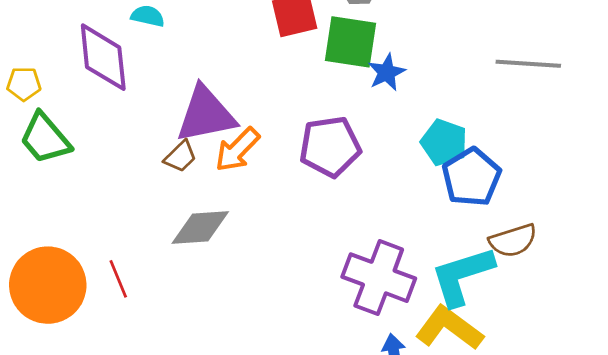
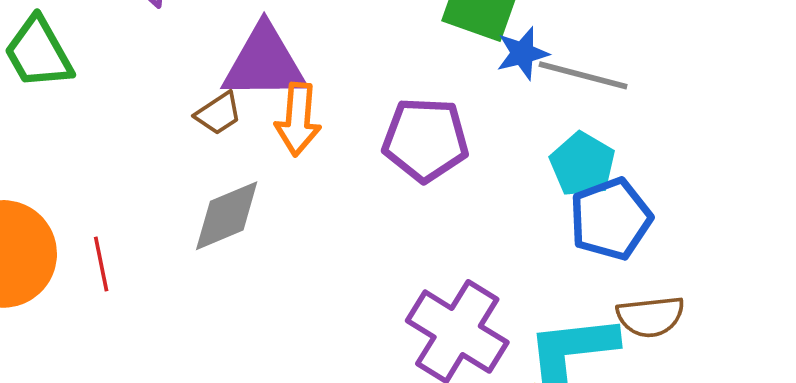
gray line: (528, 64) -> (583, 75), moved
orange arrow: (237, 150) -> (298, 119), turned -51
gray diamond: (200, 227) -> (227, 216), turned -30

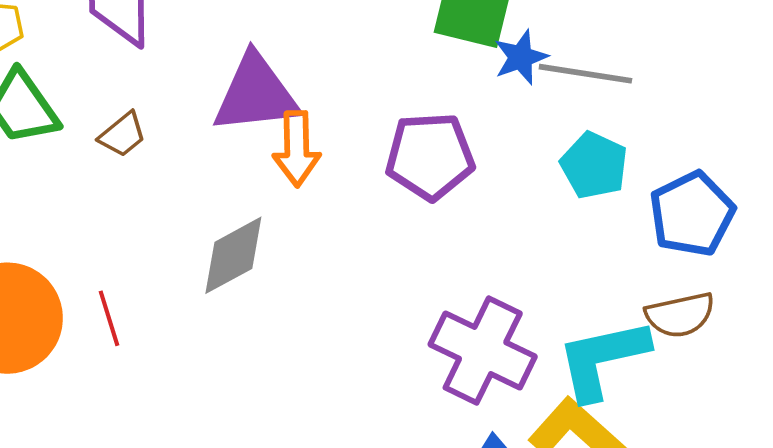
brown trapezoid: (218, 113) -> (122, 135), moved
blue pentagon: (611, 219) -> (692, 214), moved

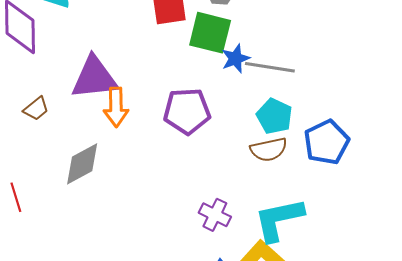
brown trapezoid: (122, 135) -> (36, 109), moved
brown semicircle: (680, 315) -> (269, 149), moved
purple cross: (483, 351) -> (215, 215), size x0.6

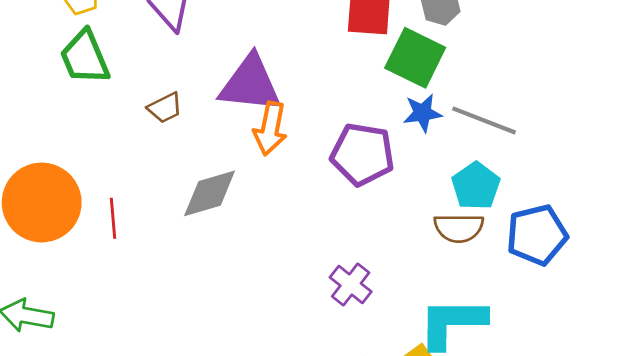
blue star: (235, 59) -> (423, 113), moved
purple cross: (215, 215) -> (351, 284), moved

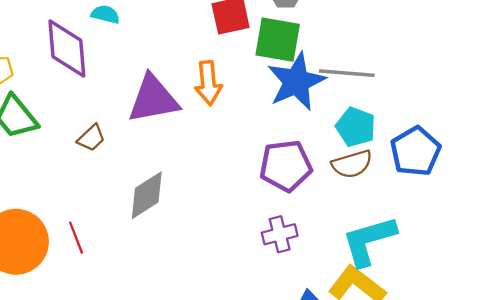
blue star: (423, 113) -> (296, 82), size x1.8
orange arrow: (270, 129) -> (208, 83), moved
purple pentagon: (362, 154) -> (286, 166), moved
purple cross: (351, 284) -> (280, 234), turned -36

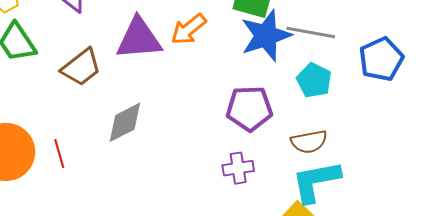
orange arrow: (208, 83) -> (189, 29), turned 51
brown trapezoid: (91, 138) -> (81, 67), size x1.6
blue pentagon: (415, 151) -> (381, 59), moved
brown semicircle: (352, 164) -> (309, 142), moved

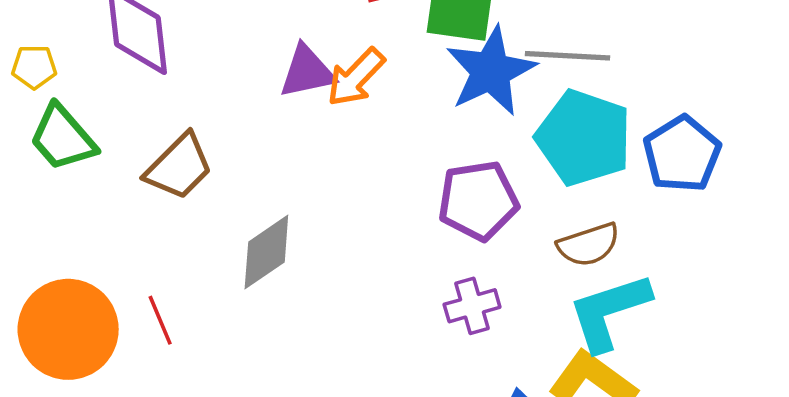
purple triangle: (139, 39) -> (307, 72), moved, size x0.7
blue pentagon: (381, 59) -> (682, 154), moved
cyan pentagon: (314, 80) -> (584, 138), size x1.6

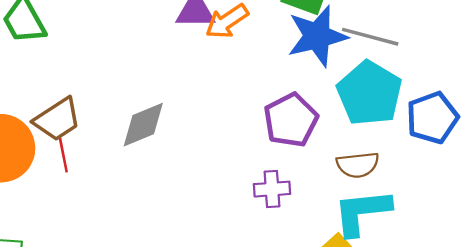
brown trapezoid: (179, 167) -> (57, 119), moved
purple pentagon: (478, 201) -> (291, 120), turned -30

